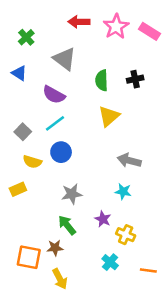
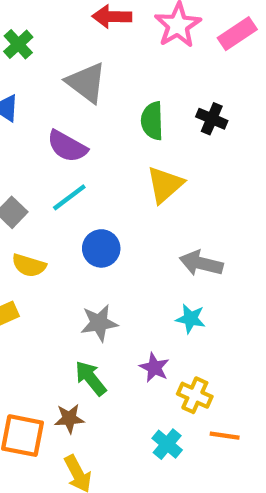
pink rectangle: (149, 31) -> (237, 34), turned -66
black cross: (135, 79) -> (212, 119), turned 35
blue circle: (61, 152) -> (101, 248), moved
orange line: (148, 270) -> (225, 436), moved

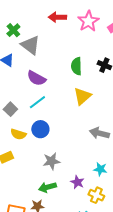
gray triangle: (86, 83) -> (30, 45), moved
blue circle: (101, 248) -> (40, 129), moved
cyan star: (191, 319) -> (100, 169), moved
green arrow: (91, 378) -> (47, 187), turned -66

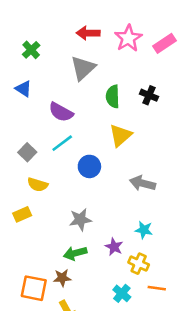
gray triangle: (30, 45) -> (83, 68), moved, turned 40
blue circle: (40, 129) -> (89, 166), moved

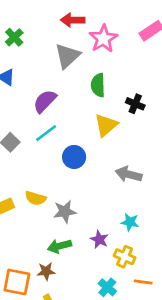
pink star: (128, 38) -> (103, 39), moved
black cross: (149, 95) -> (135, 104), moved
purple semicircle: (61, 112) -> (45, 101), turned 105
yellow semicircle: (38, 185) -> (35, 198), moved

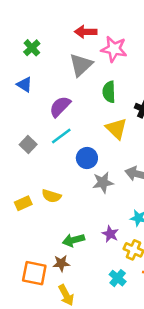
pink star: (103, 39) -> (114, 49), turned -30
yellow triangle: (106, 125) -> (116, 129), turned -35
gray star: (65, 212) -> (103, 182), moved

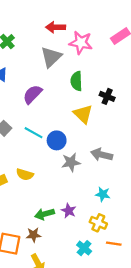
cyan line: (61, 136) -> (34, 133), moved, turned 66
purple star: (110, 234) -> (69, 211), moved

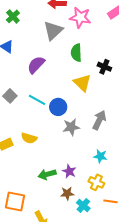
gray arrow: (102, 155) -> (99, 120), turned 102
brown star: (34, 235) -> (67, 193), moved

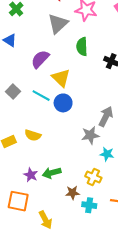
yellow triangle: (82, 83) -> (61, 78), moved
gray star: (71, 127) -> (90, 135), moved
purple star: (69, 171) -> (31, 175), moved
yellow cross: (96, 182) -> (93, 177), moved
cyan cross: (83, 205) -> (89, 205), turned -32

